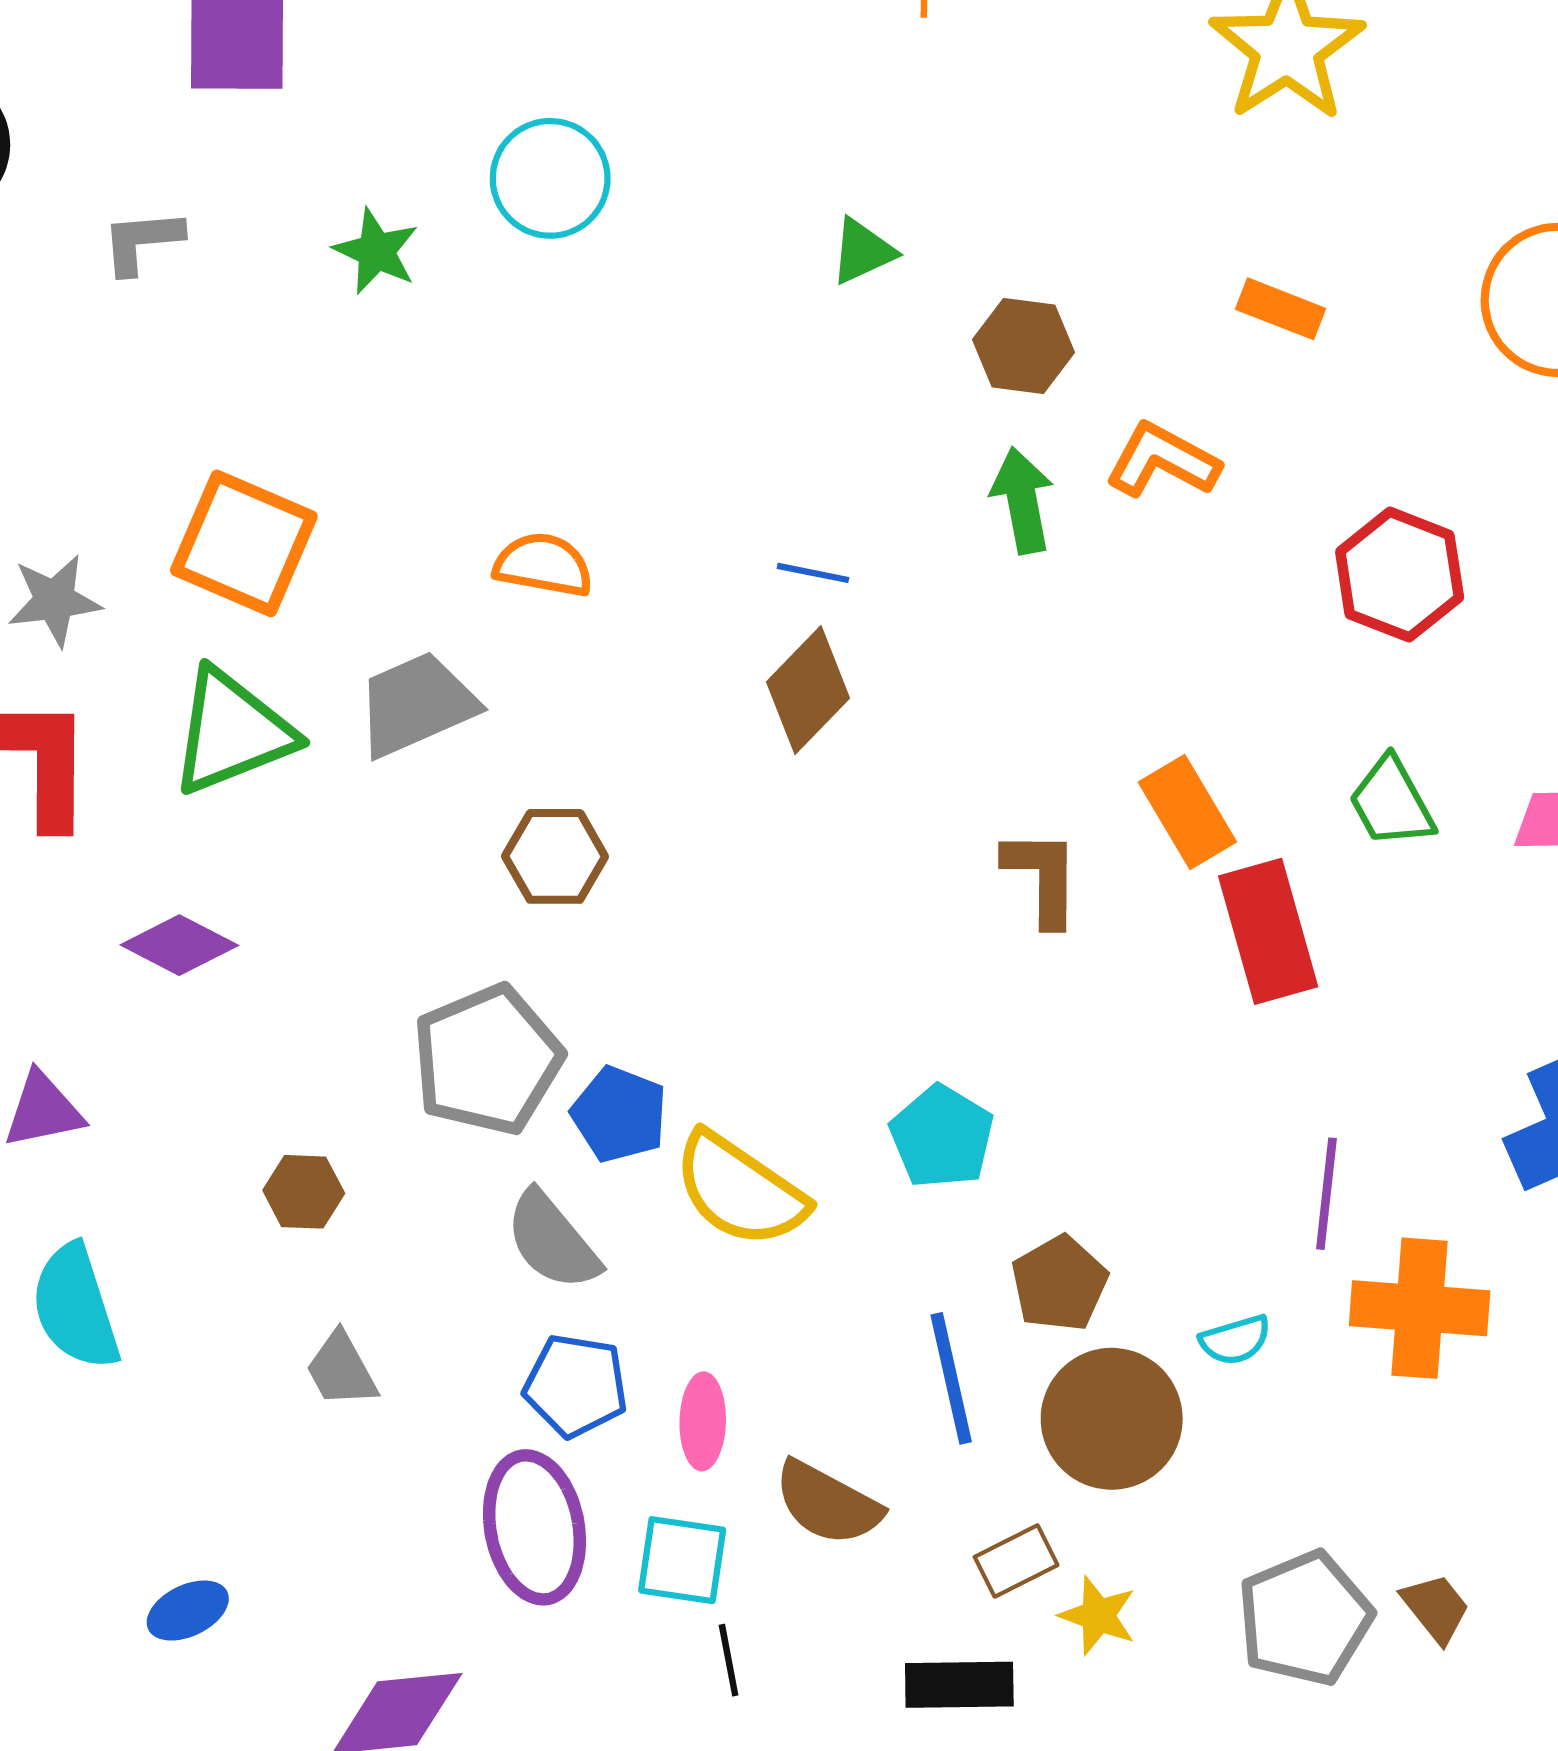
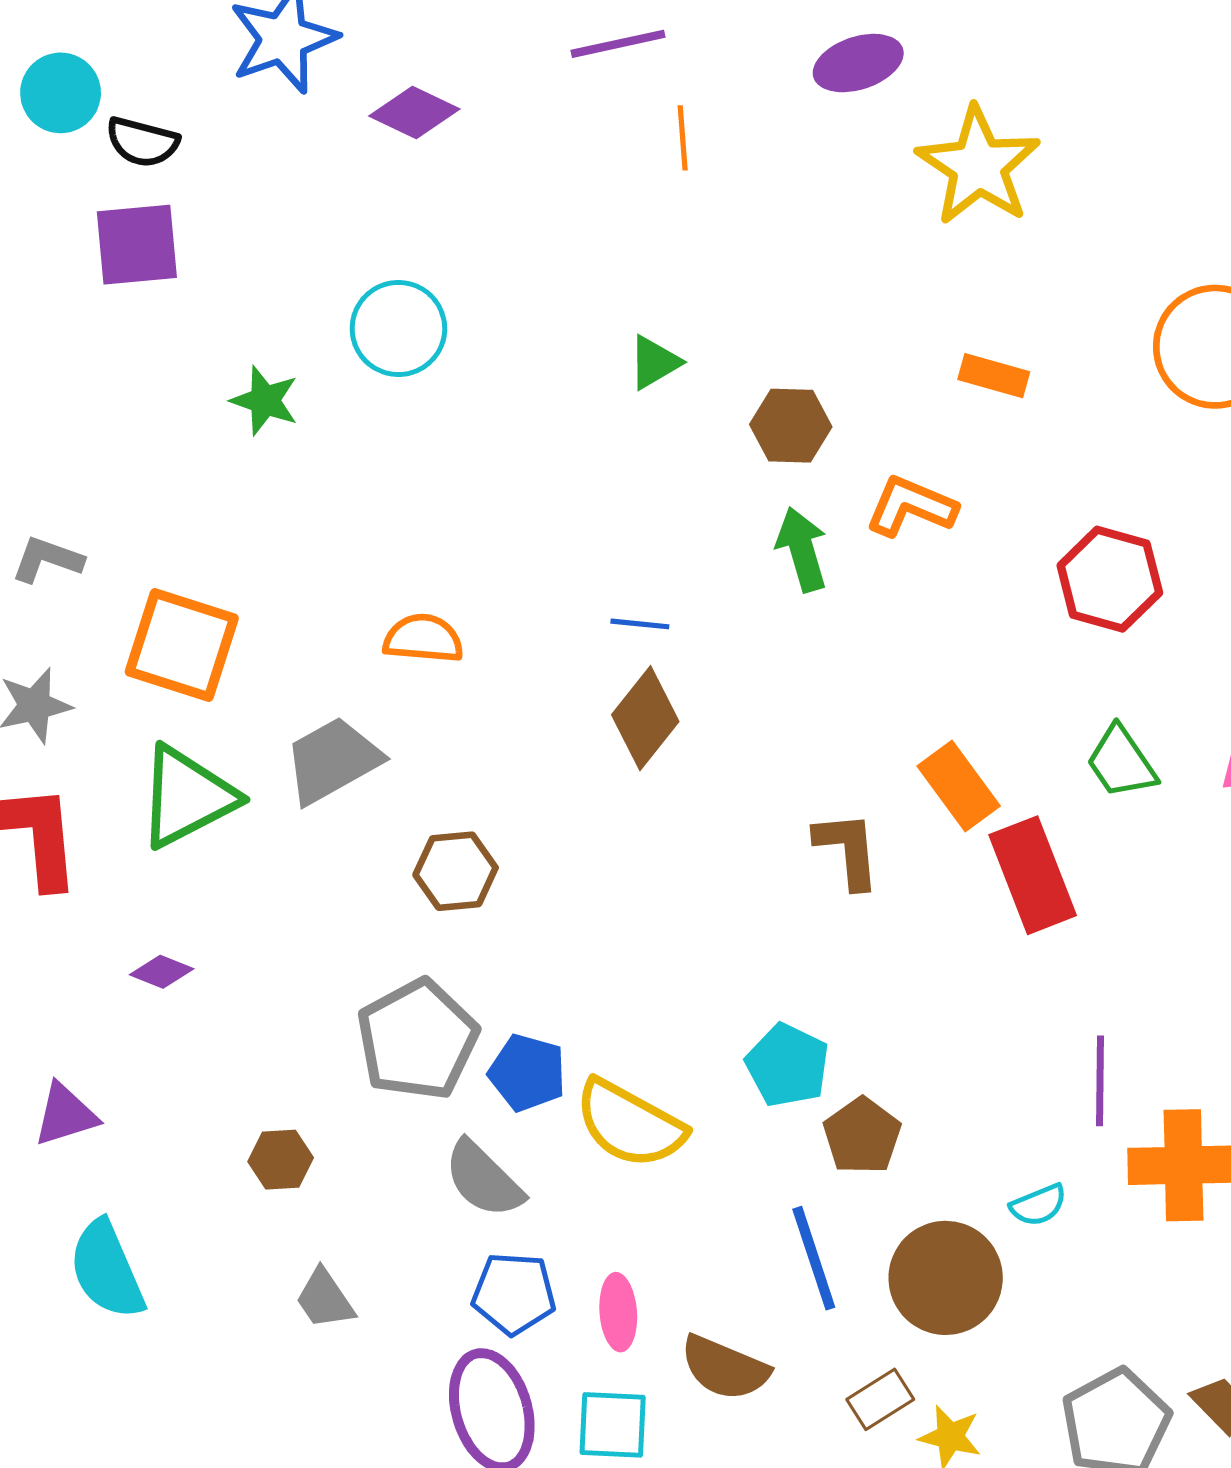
gray L-shape: (142, 241) -> (47, 559), moved, turned 30
purple diamond: (179, 945) -> (162, 972), size x0.7
brown pentagon: (1059, 1283) -> (862, 1136), moved

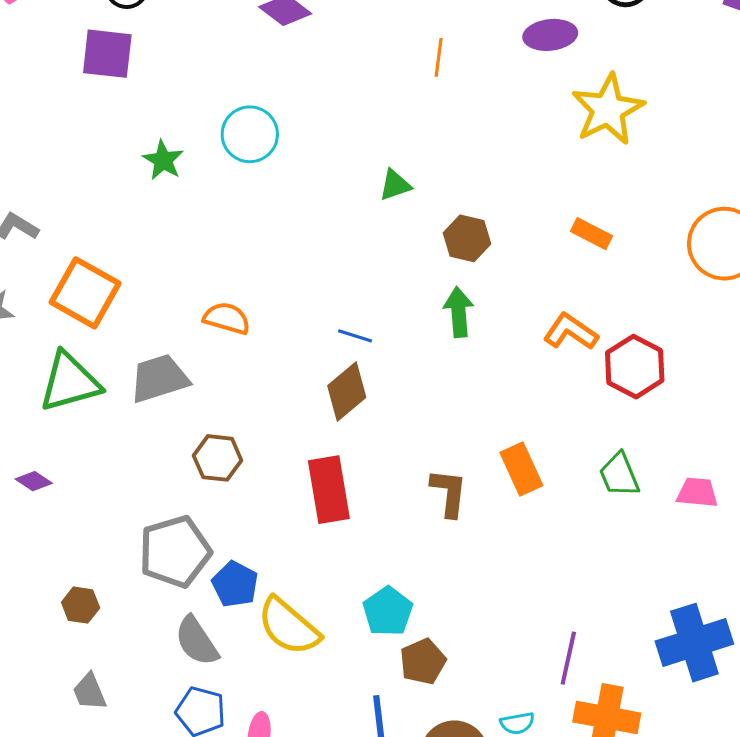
orange L-shape: (911, 506) -> (571, 332), moved
red rectangle: (1033, 875) -> (329, 490), moved

